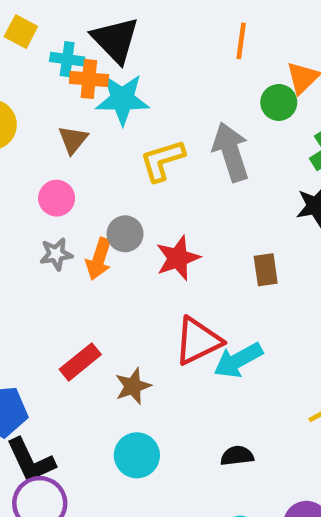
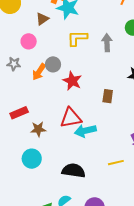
gray arrow: (231, 152) -> (107, 43), size x0.7
gray star: (56, 254) -> (14, 64), moved
red star: (178, 258) -> (72, 81), turned 30
black semicircle: (237, 456) -> (74, 171), size x1.6

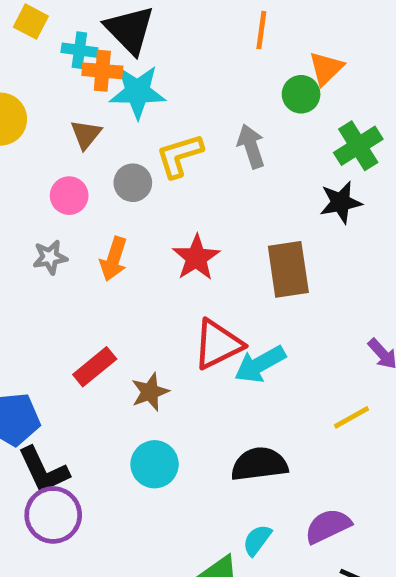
gray circle: (53, 64) -> (133, 183), moved
red star: (72, 81) -> (196, 258), turned 30
brown rectangle: (108, 96) -> (288, 269), size x1.6

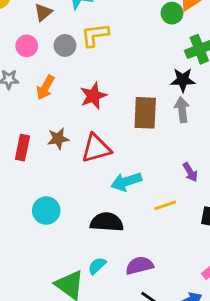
gray arrow: (251, 146) -> (182, 110), moved
cyan arrow: (260, 364) -> (126, 182), moved
red rectangle: (95, 367) -> (22, 148), turned -50
brown star: (150, 392) -> (58, 139), moved

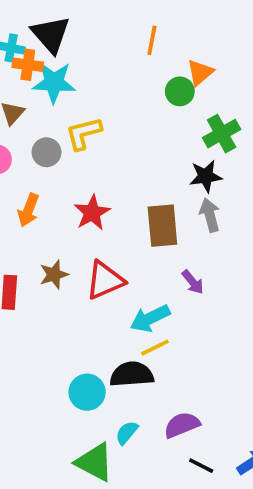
purple arrow: (190, 172) -> (193, 282), moved
yellow line: (165, 205) -> (155, 348), moved
cyan circle: (46, 211) -> (87, 392), moved

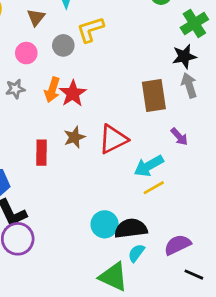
red star: (92, 213) -> (73, 93), moved
black semicircle: (132, 374) -> (131, 228), moved

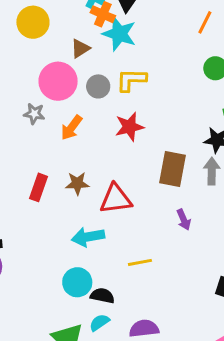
pink circle: (26, 53) -> (58, 81), size x1.6
red star: (73, 93) -> (129, 127), moved
cyan arrow: (149, 166) -> (88, 237), moved
black semicircle: (131, 228) -> (102, 296), size x0.7

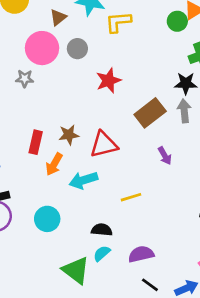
yellow L-shape: (131, 80) -> (118, 22), moved
orange arrow: (71, 128) -> (54, 164), moved
brown rectangle: (172, 169) -> (150, 113), turned 48
cyan circle: (77, 282) -> (47, 219), moved

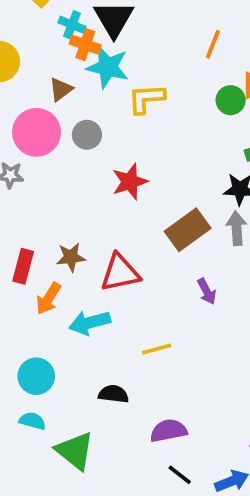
cyan semicircle: (102, 253) -> (32, 421), moved, turned 54

